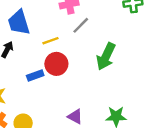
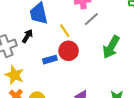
yellow line: (51, 41) -> (65, 31), turned 72

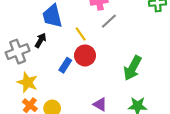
green arrow: (111, 47) -> (132, 68), moved
blue rectangle: (50, 60) -> (65, 65), turned -40

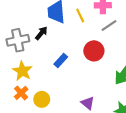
yellow line: (81, 34) -> (80, 15), moved
red circle: (85, 55) -> (94, 51), moved

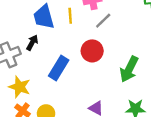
yellow line: (80, 15) -> (70, 16), turned 32
blue rectangle: (61, 61) -> (59, 68), size x1.5

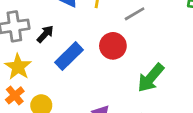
black arrow: (32, 43) -> (45, 34), moved

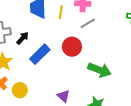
green arrow: (151, 78) -> (100, 70), turned -110

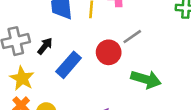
gray line: (88, 23) -> (132, 37), moved

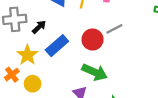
yellow star: (22, 78) -> (27, 55), moved
green arrow: (146, 79) -> (95, 72), moved

